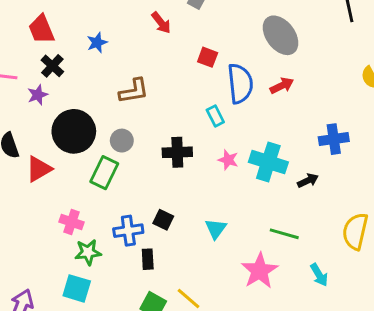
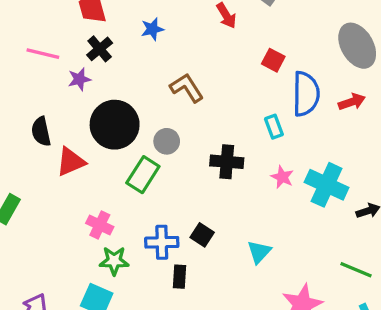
brown L-shape: (134, 91) -> (187, 88), turned -120
green line: (284, 234) -> (356, 270), moved

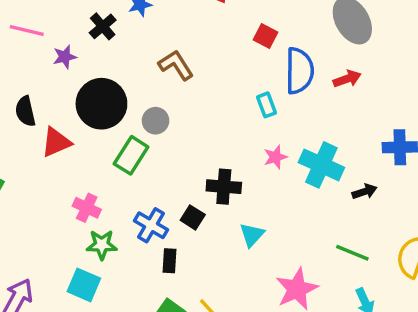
black cross: (100, 49) -> (103, 26), moved
black cross: (227, 162) -> (224, 187), moved
pink star: (282, 177) -> (275, 157), turned 30
blue cross: (162, 242) -> (151, 225), turned 32

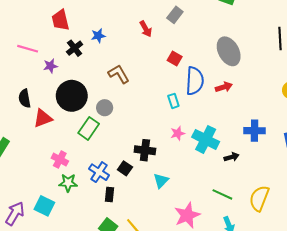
cyan square: (84, 285) -> (44, 206), moved

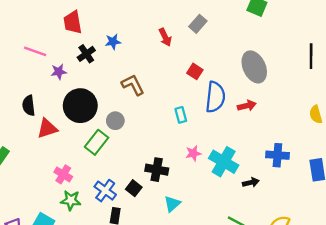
cyan rectangle: (173, 101) -> (181, 115), moved

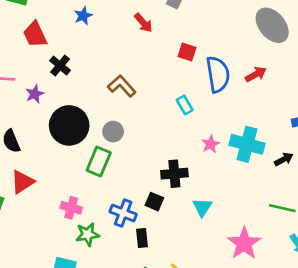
blue star: (113, 42) -> (83, 16), moved
gray ellipse: (254, 67) -> (272, 25), moved
red triangle: (47, 128) -> (22, 182), moved

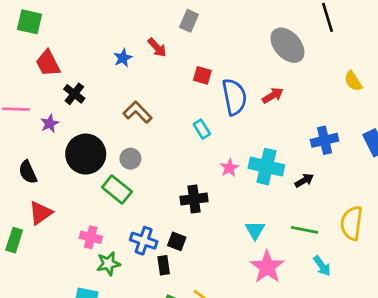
blue star: (83, 16) -> (123, 58), moved
green rectangle: (99, 161) -> (117, 189), turned -72
black square: (154, 202) -> (177, 241), moved
cyan triangle: (202, 207) -> (255, 230), moved

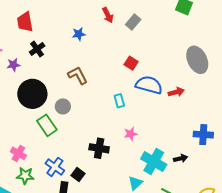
red arrow: (157, 47) -> (108, 15), moved
blue semicircle: (234, 97) -> (149, 85), turned -80
cyan cross: (266, 167) -> (154, 162), moved

